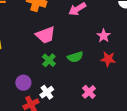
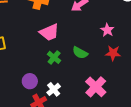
green semicircle: (75, 57) -> (80, 53), turned 49
pink cross: (89, 92) -> (96, 87), size x1.5

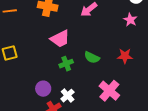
pink star: (107, 30) -> (130, 20), moved
green cross: (54, 57) -> (66, 64), turned 32

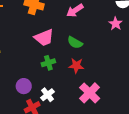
red star: (125, 56) -> (76, 66), moved
green semicircle: (92, 57) -> (75, 42), moved

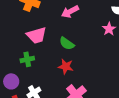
green cross: (48, 63) -> (27, 59), moved

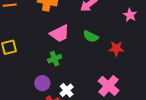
red star: (66, 67) -> (116, 49), moved

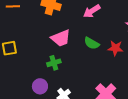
red star: (116, 49) -> (115, 48), moved

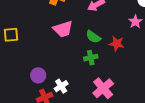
green cross: (54, 63) -> (91, 58), moved

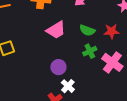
purple circle: (38, 75) -> (58, 67), moved
pink cross: (103, 88) -> (112, 62), moved

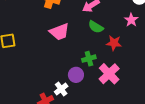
green semicircle: (87, 30) -> (96, 27), moved
purple circle: (58, 67) -> (76, 75), moved

